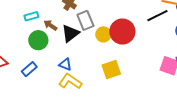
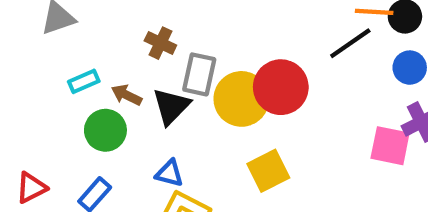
gray rectangle: (85, 20) -> (199, 74), turned 42
yellow circle: (103, 34) -> (241, 99), size x1.6

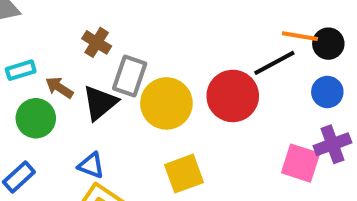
red circle: (281, 87) -> (233, 96), moved

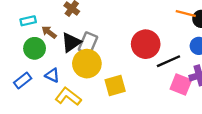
black line: (274, 63) -> (169, 61), moved
gray rectangle: (130, 76) -> (88, 43), moved
yellow circle: (166, 103) -> (87, 64), moved
blue triangle: (91, 165) -> (52, 75), moved

